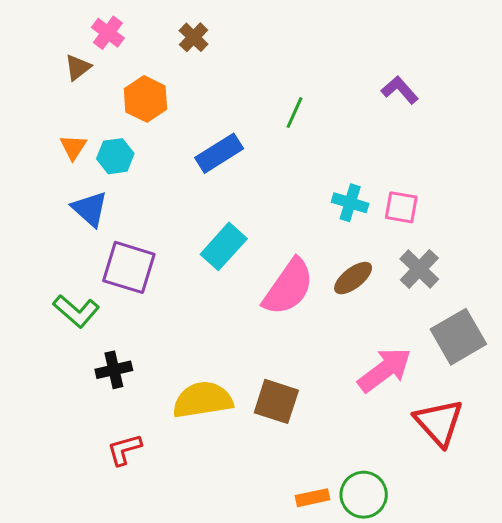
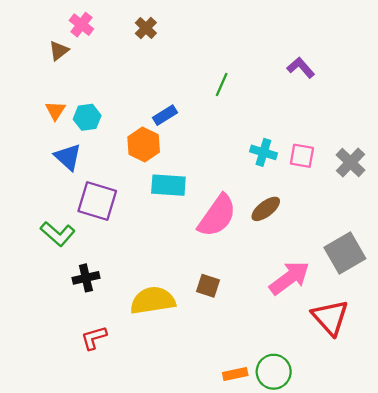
orange hexagon: (145, 99) -> (144, 144), moved
blue rectangle: (219, 153) -> (165, 115), size x0.7
cyan rectangle: (224, 246) -> (168, 185), turned 52
gray cross: (419, 269) -> (351, 163), moved
brown square: (276, 401) -> (208, 286), moved, size x0.7

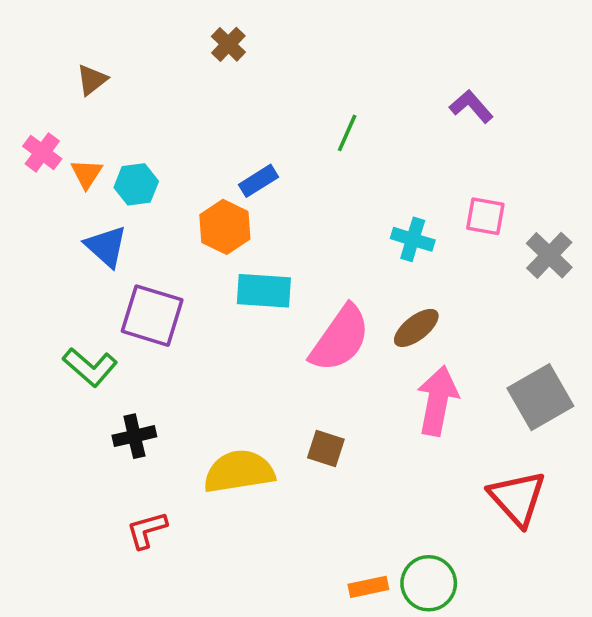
pink cross: (81, 25) -> (42, 152), moved
pink square: (302, 156) -> (485, 216), moved
pink arrow: (289, 278) -> (438, 401), moved, turned -42

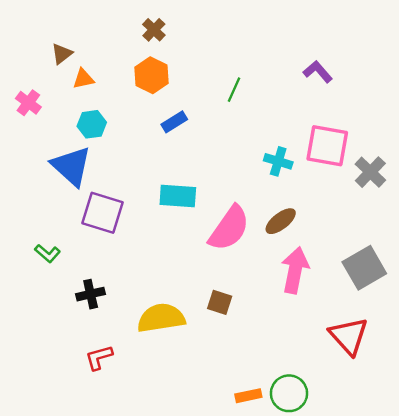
orange triangle: (87, 174) -> (83, 79), moved, turned 45
pink square: (485, 216) -> (327, 146), size x1.6
orange hexagon: (225, 227) -> (151, 75), moved
blue triangle: (106, 246) -> (71, 166), size x1.4
green L-shape: (90, 367) -> (47, 253), moved, size x0.7

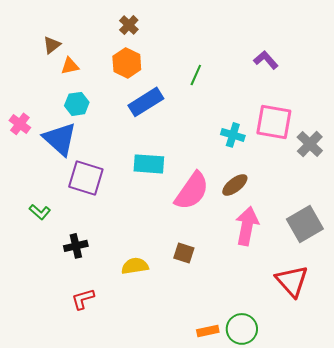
pink cross: (28, 103) -> (20, 124), moved
blue rectangle: (174, 122) -> (146, 102), size x1.6
yellow semicircle: (161, 318) -> (135, 266), size x0.7

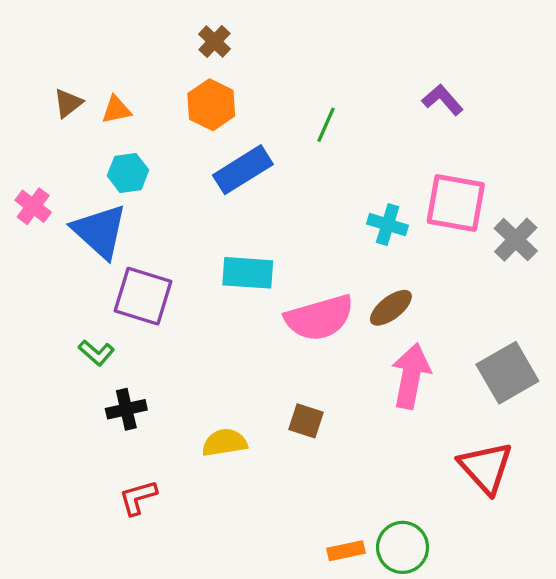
brown triangle: (52, 45) -> (68, 103), moved
pink semicircle: (192, 191) -> (319, 318), turned 39
green L-shape: (40, 212) -> (96, 353), moved

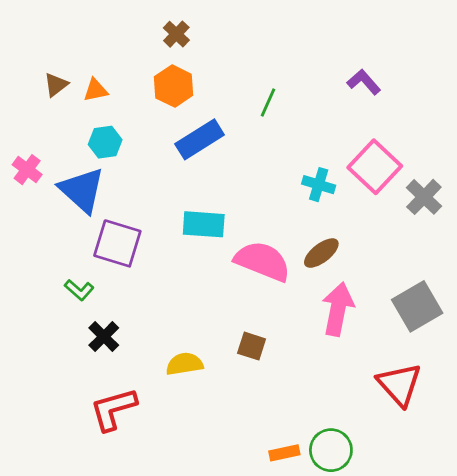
pink square: (456, 203) -> (375, 167), turned 33
pink semicircle: (319, 318) -> (263, 261), turned -142
black cross: (126, 409) -> (104, 337), turned -32
red L-shape: (138, 497) -> (113, 409), size x1.5

